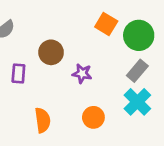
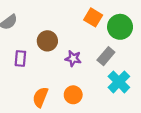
gray rectangle: (137, 71) -> (106, 56), moved
orange circle: (93, 117) -> (73, 95), moved
orange semicircle: (43, 120) -> (40, 97), turned -150

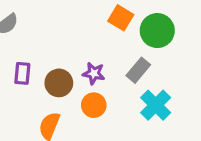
brown circle: (47, 41) -> (59, 83), moved
orange circle: (73, 95) -> (94, 105), moved

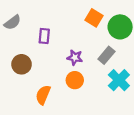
purple rectangle: (22, 73) -> (44, 36), moved
brown circle: (59, 83) -> (22, 64), moved

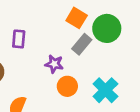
gray rectangle: (106, 55) -> (82, 44), moved
orange circle: (75, 80) -> (67, 86), moved

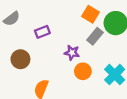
purple rectangle: (19, 39) -> (42, 32), turned 64

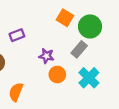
gray rectangle: (95, 36) -> (79, 49), moved

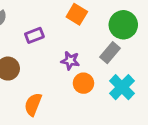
orange square: (65, 18) -> (77, 14), moved

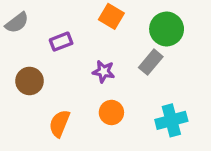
orange circle: (83, 83) -> (111, 112), moved
cyan cross: (122, 87) -> (171, 120), moved, turned 30

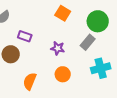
purple rectangle: (61, 42) -> (25, 36), moved, turned 40
cyan cross: (171, 120) -> (101, 68), moved

